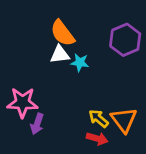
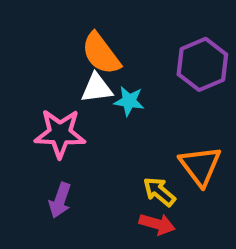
pink star: (22, 103) -> (60, 133), moved
orange triangle: (124, 120) -> (200, 166), moved

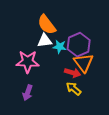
purple hexagon: (202, 64) -> (79, 45), moved
orange triangle: (200, 166) -> (84, 63), moved
red arrow: (157, 224) -> (73, 73), moved

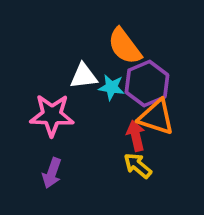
orange semicircle: (47, 25) -> (125, 46), moved
orange triangle: (84, 63) -> (156, 117), turned -35
red arrow: (73, 73) -> (136, 136), turned -119

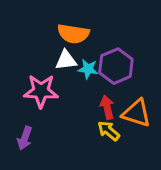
orange semicircle: (125, 46) -> (73, 34), moved, turned -44
orange triangle: (156, 117) -> (137, 113), moved
purple arrow: (52, 173) -> (25, 138), moved

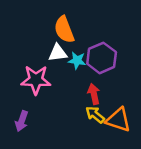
orange semicircle: (73, 34) -> (64, 30), turned 60
orange triangle: (137, 113) -> (118, 120), moved

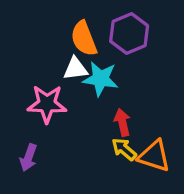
purple hexagon: (102, 58) -> (129, 33), moved
cyan star: (77, 61) -> (101, 79), size x1.5

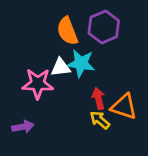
white triangle: (75, 69) -> (61, 67), moved
orange triangle: (154, 156) -> (124, 106), moved
purple arrow: (28, 158) -> (23, 127), turned -120

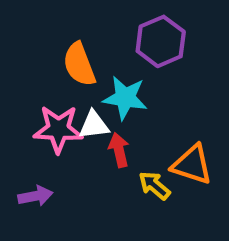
orange semicircle: (67, 31) -> (79, 64), moved
white triangle: (61, 67) -> (94, 125), moved
red arrow: (98, 98) -> (119, 150), moved

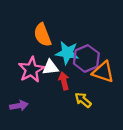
purple hexagon: (161, 41) -> (86, 58), moved
pink star: (58, 129) -> (31, 70), turned -30
orange triangle: (192, 165) -> (103, 72), moved

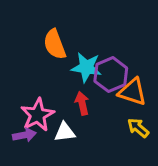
white triangle: (50, 67) -> (65, 132), moved
pink star: (31, 70) -> (37, 115), moved
yellow arrow: (83, 100) -> (138, 128), moved

